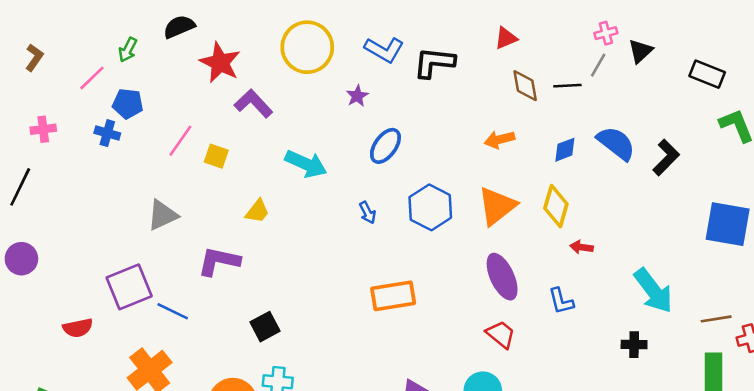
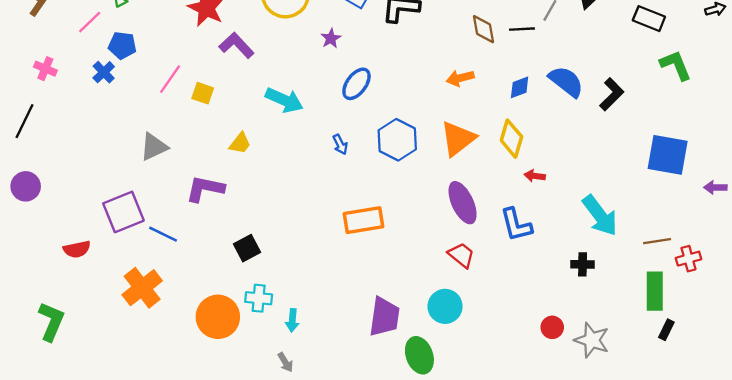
pink cross: (43, 129) -> (45, 69), turned 30
blue cross: (107, 133) -> (104, 72), turned 30
blue L-shape: (561, 301) -> (516, 225), size x1.4

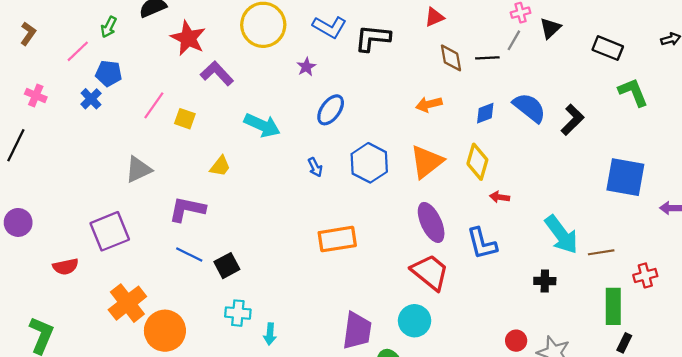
purple circle: (26, 186) -> (18, 222), moved
blue line: (163, 234) -> (189, 254), moved
brown line: (657, 241) -> (601, 252), moved
red trapezoid: (461, 255) -> (430, 272), size x1.5
orange circle: (218, 317) -> (165, 331), moved

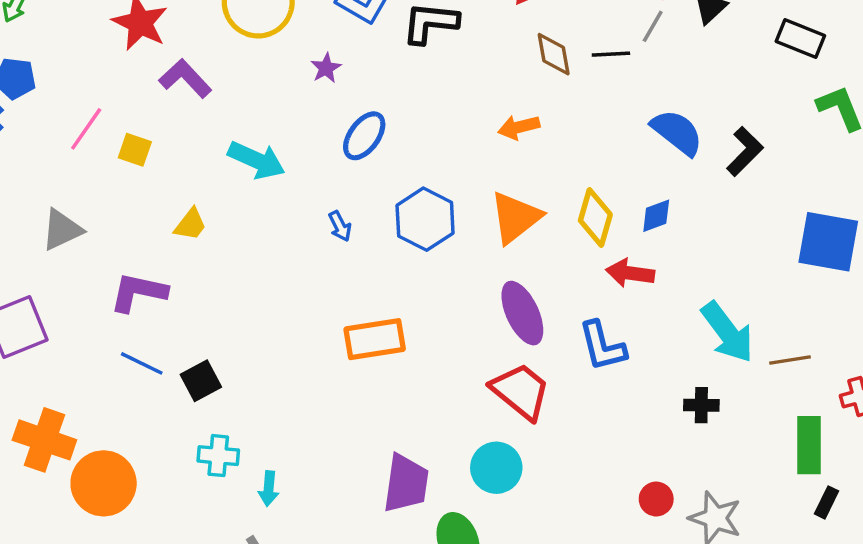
blue diamond: (485, 113) -> (656, 216), moved
red arrow: (500, 197) -> (630, 273), size x1.5
orange cross: (127, 303) -> (44, 440), turned -33

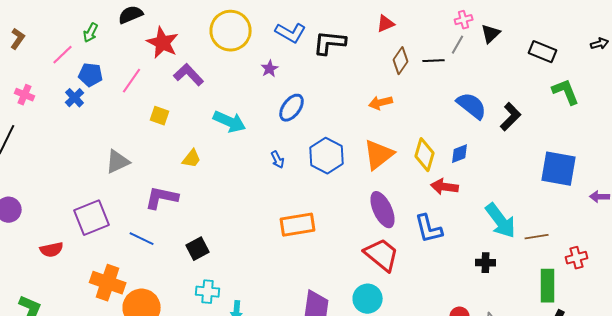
brown diamond: (554, 54) -> (401, 61), turned 44
pink line: (86, 129) -> (132, 81), moved
blue line: (142, 363) -> (142, 239), moved

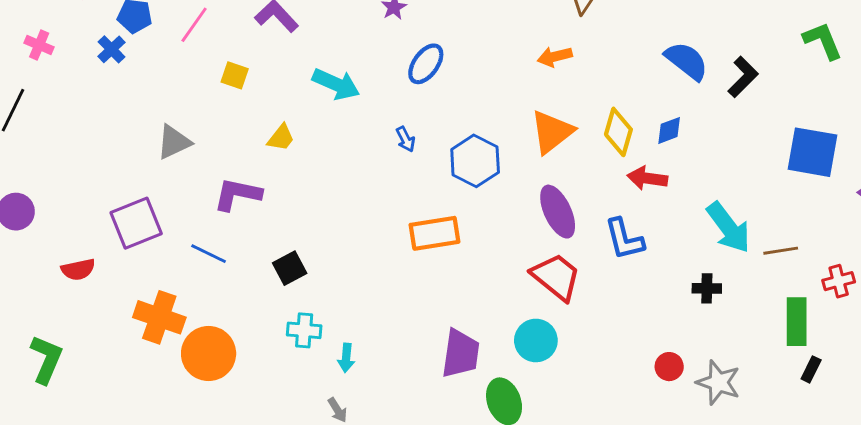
blue hexagon: (327, 156) -> (475, 161), moved

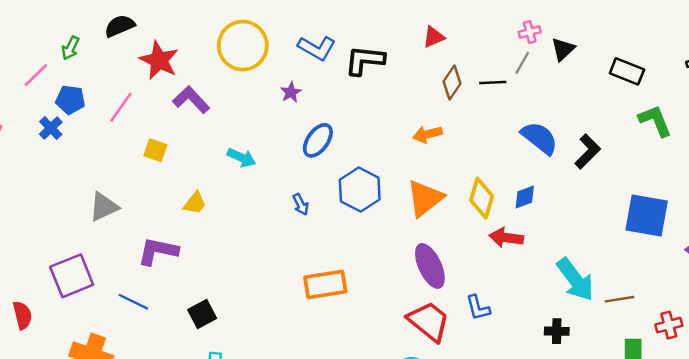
cyan arrow: (336, 84) -> (242, 158), size x0.7
blue hexagon: (475, 161) -> (360, 190), moved
blue L-shape: (624, 239) -> (478, 308), moved, size x0.7
red semicircle: (78, 270) -> (22, 315), turned -92

